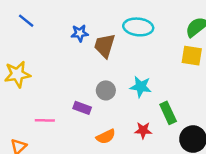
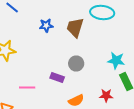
blue star: (80, 33) -> (46, 26), moved
cyan star: (141, 87) -> (116, 60), moved

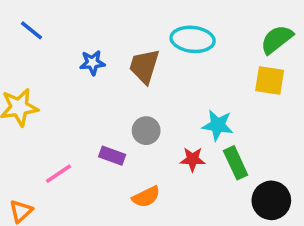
pink line: (27, 88) -> (58, 174), turned -35
red star: (106, 96) -> (193, 159), moved

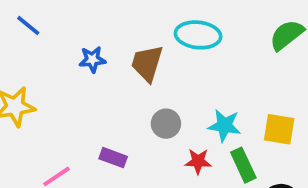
yellow square: (270, 81) -> (279, 129), moved
gray circle: (146, 131) -> (166, 124), moved

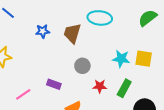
cyan star: (224, 125) -> (121, 59), moved
yellow square: (279, 129) -> (144, 59), moved
green rectangle: (243, 165) -> (124, 88), turned 54

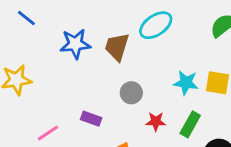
cyan ellipse: (100, 18) -> (156, 25), turned -40
blue star: (43, 31) -> (75, 44), size x1.5

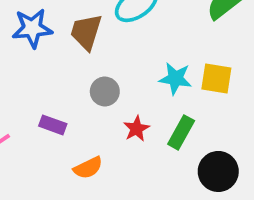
red star: (156, 121) -> (136, 129), turned -30

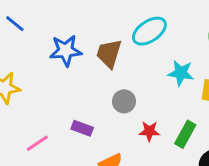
cyan star: (175, 78) -> (181, 73), moved
red star: (136, 129) -> (149, 131), turned 30

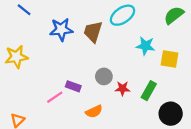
gray circle: (124, 101) -> (104, 76), moved
pink line: (37, 143) -> (55, 97), moved

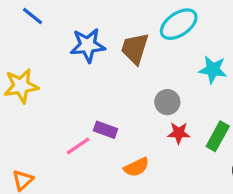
gray circle: (104, 76) -> (167, 102), moved

